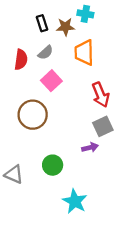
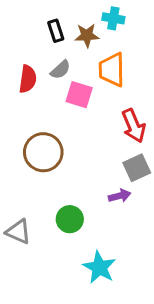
pink square: (51, 81) -> (79, 95), moved, turned -30

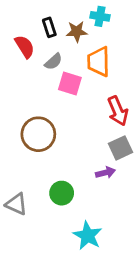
red semicircle: (28, 79) -> (25, 47), moved, turned -40

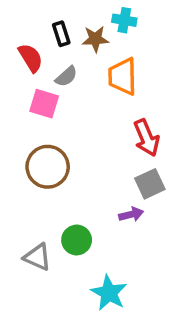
pink square: (70, 84) -> (44, 104), moved
gray triangle: (16, 204) -> (37, 257), moved

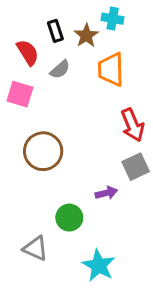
brown star: (95, 39) -> (86, 35), turned -30
pink square: (44, 104) -> (20, 94), moved
purple arrow: (131, 214) -> (106, 193), moved
gray triangle: (37, 257) -> (35, 248), moved

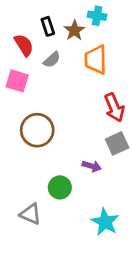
purple arrow: (106, 193) -> (92, 166), turned 30
cyan star: (99, 265) -> (105, 222), moved

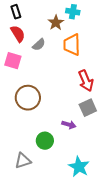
black rectangle: (48, 26) -> (16, 12), moved
gray triangle: (31, 214) -> (23, 161), turned -42

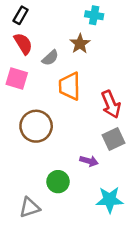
black rectangle: (16, 12) -> (21, 15), turned 48
brown star: (56, 23) -> (80, 44), moved
orange trapezoid: (72, 45) -> (70, 86), moved
cyan star: (79, 167) -> (110, 200), moved, turned -30

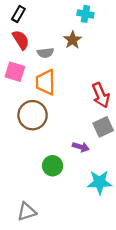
gray semicircle: (50, 58) -> (45, 53), turned 35
orange trapezoid: (70, 86) -> (45, 82), moved
gray triangle: (30, 207) -> (27, 212), moved

